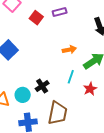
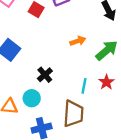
cyan line: (71, 77) -> (84, 86), moved
black cross: (42, 86) -> (45, 75), moved

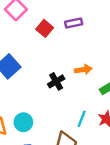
black cross: (45, 75) -> (56, 81), moved

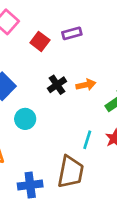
black cross: (56, 81) -> (57, 85), moved
cyan circle: (23, 122) -> (25, 119), moved

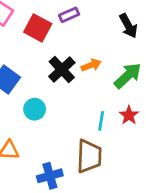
red square: (40, 41) -> (38, 28), size x1.4
black cross: (57, 85) -> (62, 70), size x1.4

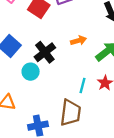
black cross: (62, 70) -> (45, 52), moved

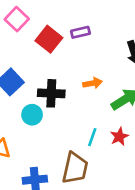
black cross: (45, 52) -> (51, 93), turned 35

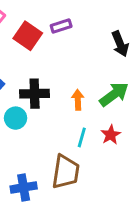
orange arrow: (93, 83) -> (78, 100), moved, turned -78

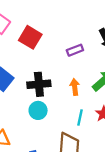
purple rectangle: (61, 26) -> (75, 50), moved
cyan circle: (16, 118) -> (38, 110), moved

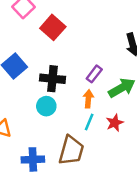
purple rectangle: (75, 50) -> (94, 74), moved, turned -42
orange arrow: (75, 87) -> (88, 99), moved

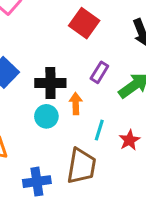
red square: (53, 27) -> (84, 23), moved
orange arrow: (88, 99) -> (76, 104), moved
red star: (115, 123) -> (129, 140), moved

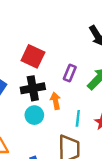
red square: (84, 23) -> (33, 56), moved

